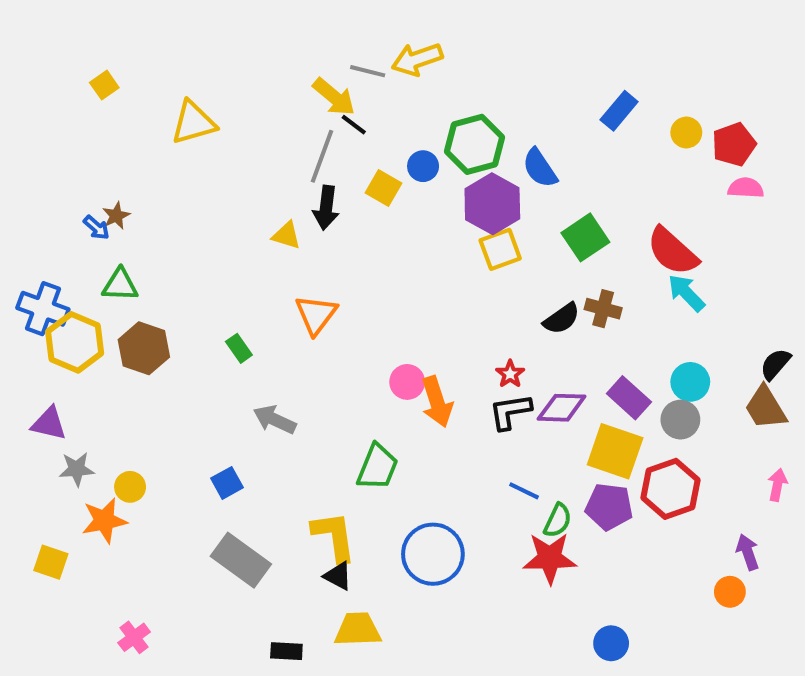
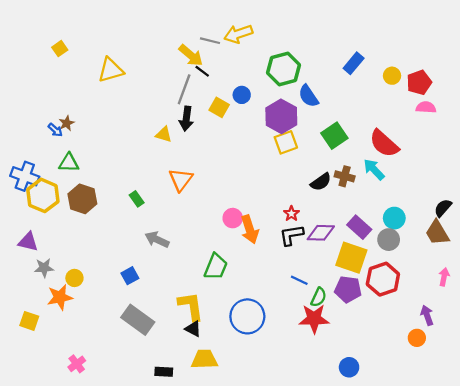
green hexagon: (474, 144) -> (284, 69), moved
cyan arrow: (686, 293) -> (374, 169), moved

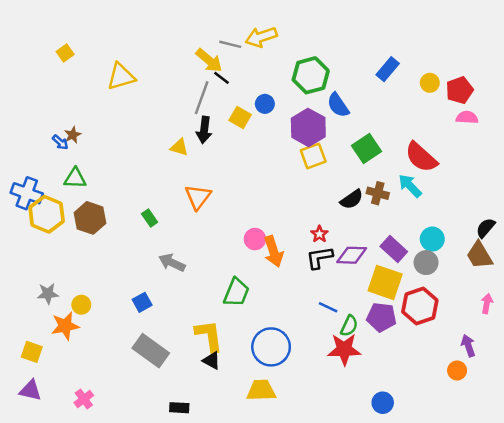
purple triangle: (28, 242) -> (30, 390), moved
yellow trapezoid: (204, 359) -> (261, 390), moved

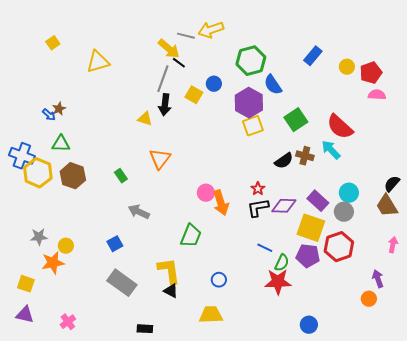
blue circle: (271, 347) -> (219, 280), size x0.5

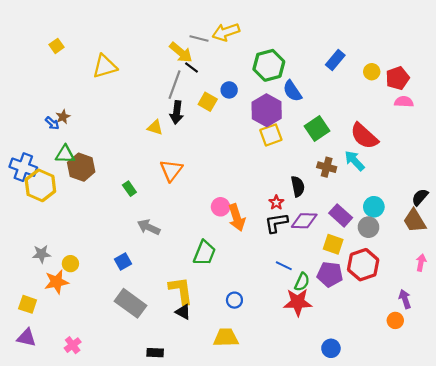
black semicircle: (284, 161) -> (298, 186), moved, turned -66
brown hexagon: (73, 176) -> (81, 167), moved
yellow square: (311, 228) -> (333, 244), size x0.7

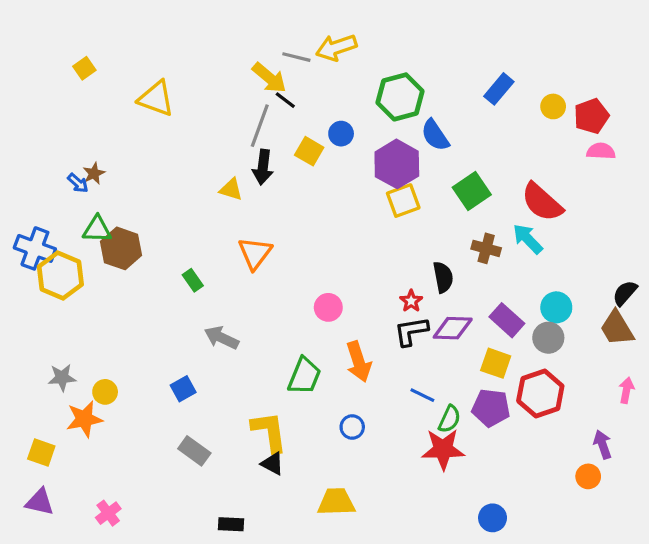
yellow triangle: (105, 66) -> (156, 99), turned 36
orange arrow: (237, 218) -> (359, 362), moved
blue circle: (234, 300) -> (352, 427), moved
gray rectangle: (130, 303) -> (194, 451), size x0.7

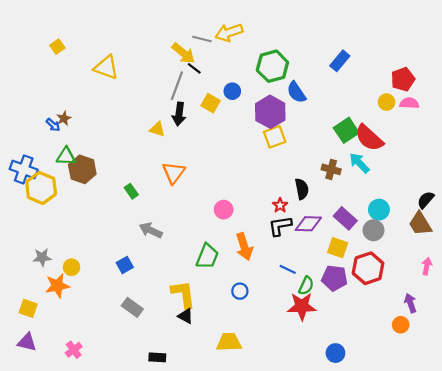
yellow circle: (553, 106) -> (387, 102), moved
green square: (472, 191) -> (346, 130), moved

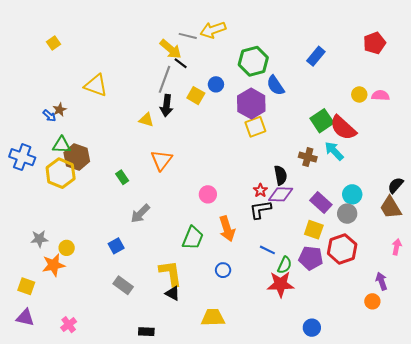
yellow triangle: (106, 67) -> (96, 85), moved
red pentagon: (403, 79) -> (374, 43), moved
yellow hexagon: (41, 188) -> (61, 173), moved
purple diamond: (308, 224) -> (281, 194), moved
gray arrow: (151, 230) -> (140, 214), turned -70

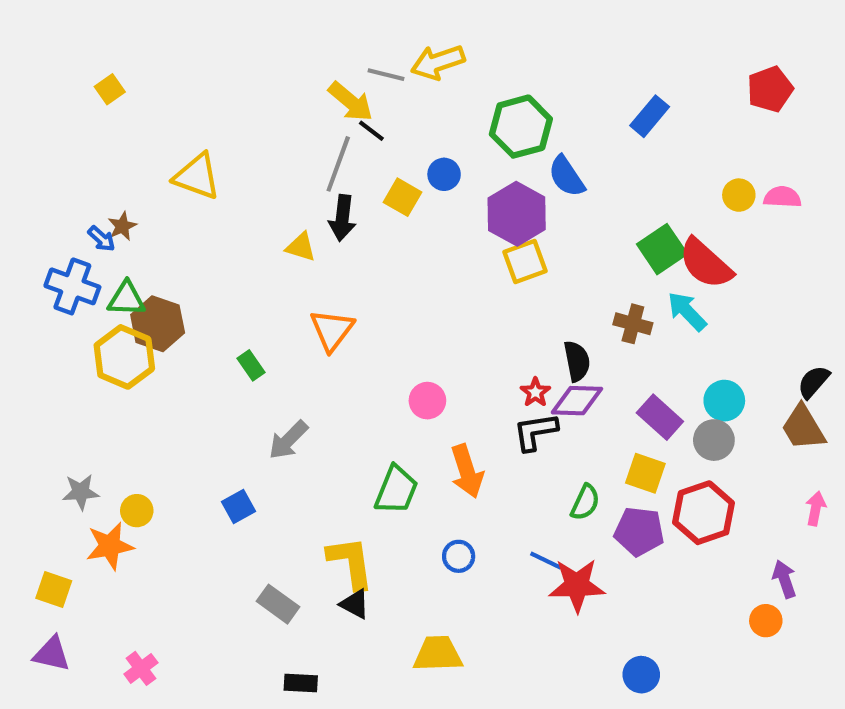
blue cross: (22, 157) -> (72, 286), moved
blue line: (267, 250) -> (546, 560), moved
green semicircle: (285, 265) -> (585, 502), moved
gray rectangle: (123, 285) -> (278, 604), moved

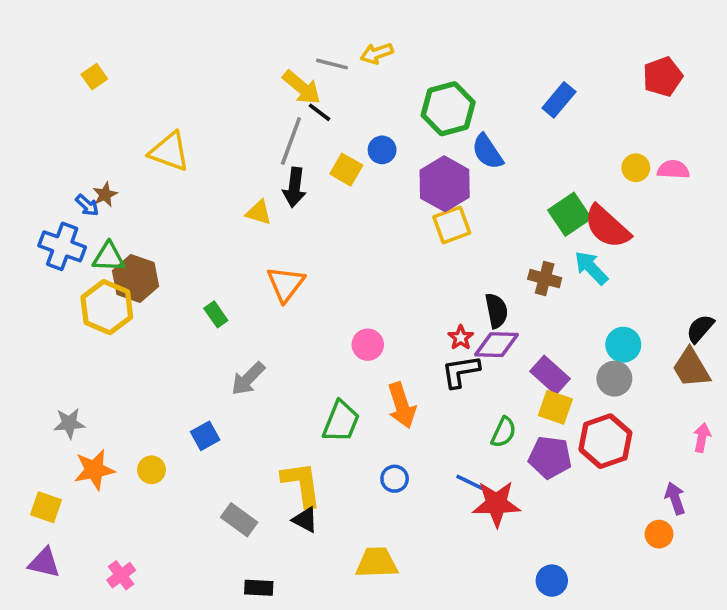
yellow arrow: (438, 62) -> (377, 53), size x0.7
purple rectangle: (660, 417) -> (550, 375), moved
yellow circle: (137, 511) -> (151, 470), moved

